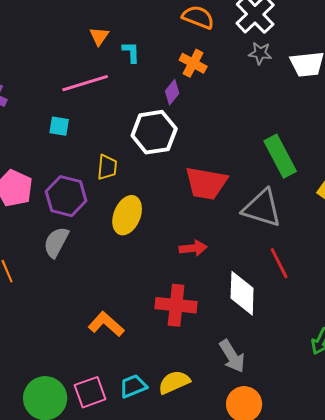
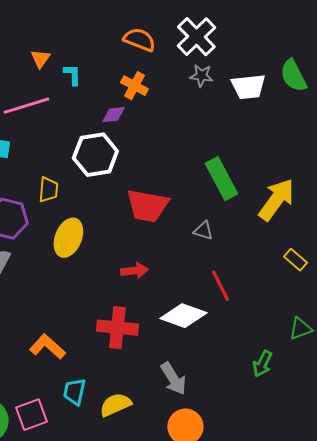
purple diamond: (172, 92) -> (113, 115), turned 45
gray triangle: (262, 208) -> (203, 231), size x0.5
white diamond: (242, 293) -> (183, 316), turned -72
cyan trapezoid: (133, 386) -> (74, 392), moved, turned -56

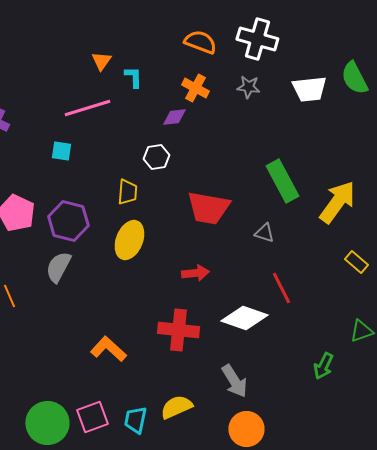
white cross: (196, 37) -> (257, 39), turned -30
gray star: (201, 76) -> (248, 87), moved
white hexagon: (95, 155) -> (156, 157), size x0.6
yellow trapezoid: (48, 190) -> (127, 192), moved
cyan trapezoid: (74, 392) -> (135, 420), moved

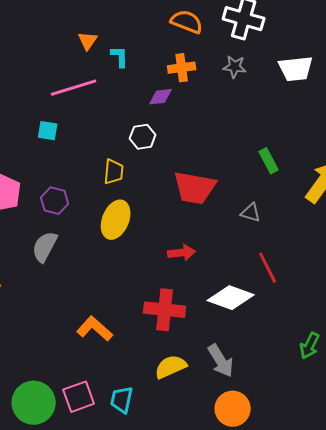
orange cross: (195, 88) -> (182, 68), turned -36
green rectangle: (282, 181) -> (269, 161), size x0.6
purple hexagon: (68, 221) -> (55, 201), size x0.7
yellow semicircle: (176, 407) -> (171, 367), moved

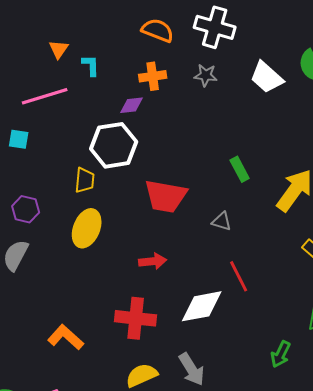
white trapezoid: (296, 69) -> (267, 77), turned 48
white hexagon: (143, 137) -> (114, 145), size x1.8
white diamond: (231, 298) -> (202, 306), turned -30

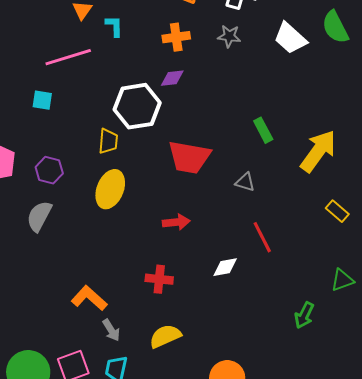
purple diamond: (132, 105) -> (172, 78), moved
white diamond: (202, 306) -> (225, 267), size x0.6
red cross: (136, 318) -> (159, 279), size x0.7
gray arrow: (192, 369) -> (111, 330), moved, size x0.7

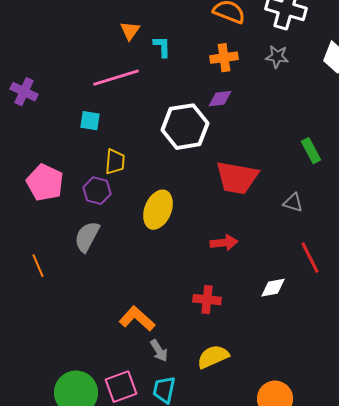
yellow trapezoid: (108, 141) -> (115, 162), moved

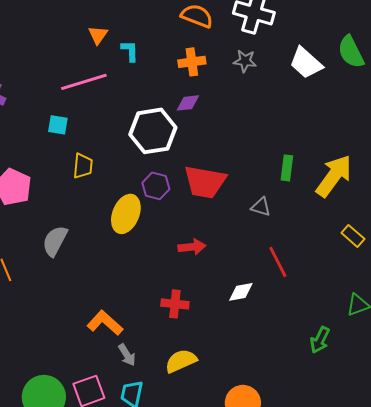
green rectangle: (311, 151) -> (287, 168), moved, turned 35
purple hexagon: (97, 191) -> (156, 186), moved

